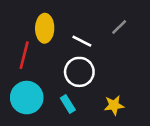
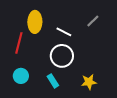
cyan circle: (27, 98) -> (21, 76), size x0.6

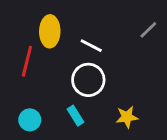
gray line: (93, 21) -> (148, 30), moved
cyan circle: (21, 76) -> (30, 120), moved

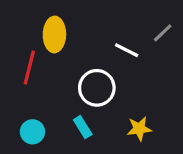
white line: (91, 46) -> (127, 50), moved

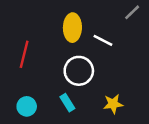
gray line: (163, 33) -> (132, 12), moved
yellow ellipse: (54, 35) -> (72, 28), moved

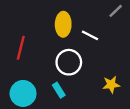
yellow star: (113, 104) -> (111, 85), moved
cyan circle: (27, 106) -> (23, 93), size x1.5

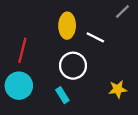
cyan circle: (23, 93) -> (19, 86), moved

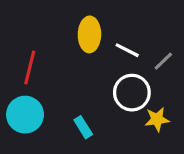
gray line: (122, 12) -> (163, 61), moved
white circle: (73, 66) -> (132, 93), moved

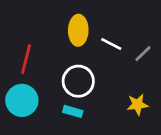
white circle: (132, 93) -> (78, 81), moved
cyan rectangle: (83, 127) -> (73, 111), turned -42

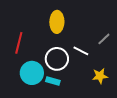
white line: (111, 44) -> (81, 51), moved
cyan circle: (22, 100) -> (32, 73), moved

